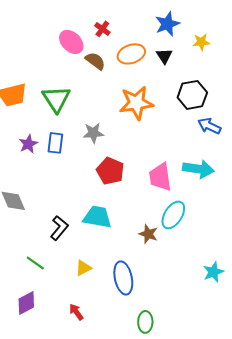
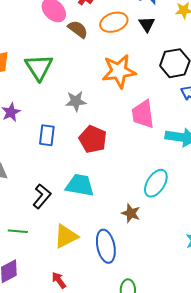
blue rectangle: (55, 143) -> (47, 135), moved
pink trapezoid: (160, 177) -> (143, 114), moved
brown star: (148, 234) -> (131, 213), moved
green line: (35, 263) -> (18, 231), turned -30
yellow triangle: (83, 268) -> (66, 236), size x1.5

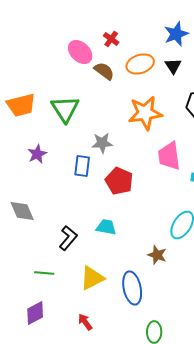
blue rectangle: (47, 135) -> (82, 166), moved
cyan trapezoid: (80, 185) -> (106, 227), size x0.7

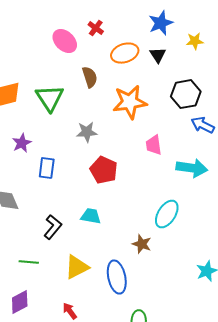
brown semicircle: (104, 71) -> (90, 77), moved, turned 35
pink trapezoid: (169, 156) -> (154, 145), size x0.7
blue rectangle: (82, 166) -> (47, 168), moved

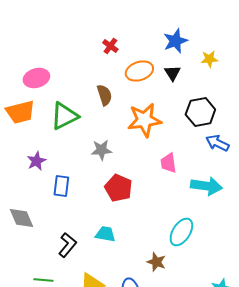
pink ellipse: (65, 41) -> (36, 78), moved, turned -60
green triangle: (50, 98) -> (64, 116), turned 36

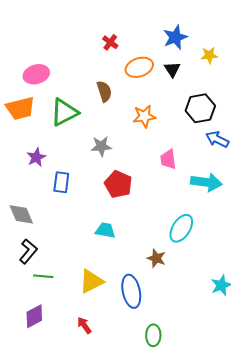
orange star: (144, 120) -> (144, 116), size x0.7
black L-shape: (67, 245) -> (28, 251), moved

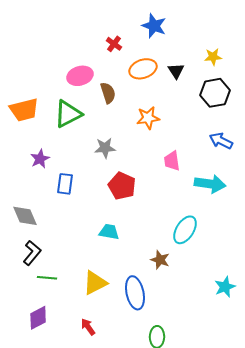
blue star: (175, 37) -> (154, 26), moved, turned -30
pink ellipse: (36, 74) -> (80, 76), moved
black hexagon: (200, 108) -> (215, 93), moved

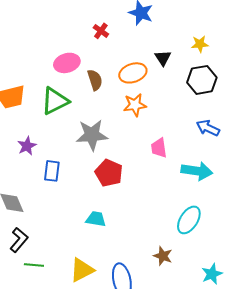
orange ellipse: (143, 69) -> (133, 73), moved
gray star: (105, 148) -> (92, 135), size x1.5
cyan ellipse: (185, 230) -> (189, 220), moved
brown star: (160, 260) -> (163, 256), moved

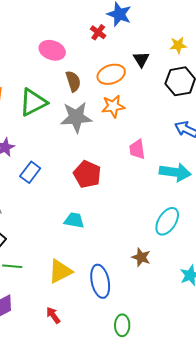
red cross: (101, 31) -> (98, 32), moved
pink ellipse: (67, 63) -> (52, 50), moved, turned 35
gray star: (92, 135) -> (76, 117), moved
blue rectangle: (52, 171) -> (30, 172), turned 30

